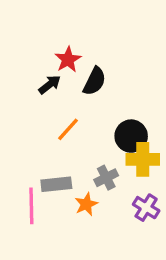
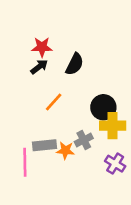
red star: (68, 60) -> (42, 47), moved, turned 30
orange star: (86, 204) -> (65, 150), moved, turned 30

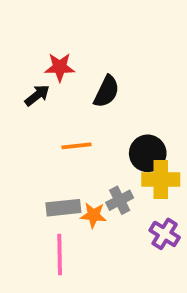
black arrow: (39, 67) -> (37, 95), moved
orange line: (54, 102) -> (77, 146), turned 42
pink line: (25, 162) -> (60, 255), moved

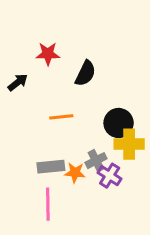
black arrow: (37, 95) -> (18, 82), moved
purple cross: (165, 234) -> (110, 176), moved

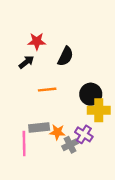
black arrow: (18, 82) -> (26, 62), moved
gray cross: (96, 161) -> (70, 145), moved
pink line: (48, 204) -> (24, 144), moved

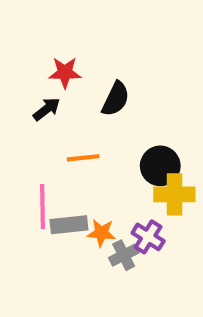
pink line: (24, 144) -> (43, 206), moved

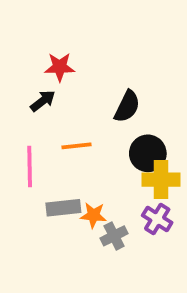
black semicircle: (116, 99) -> (127, 106), moved
pink line: (43, 206) -> (30, 166), moved
purple cross: (148, 237) -> (157, 219), moved

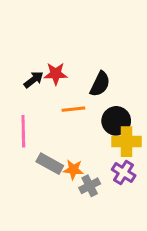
red star: (60, 67) -> (56, 74), moved
orange line: (77, 146) -> (73, 109), moved
gray rectangle: (63, 208) -> (50, 164), turned 35

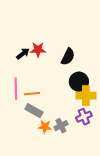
orange line: (73, 109) -> (32, 94), moved
orange star: (73, 170) -> (45, 127), moved
purple cross: (124, 172) -> (84, 117), turned 35

